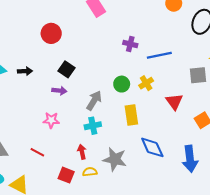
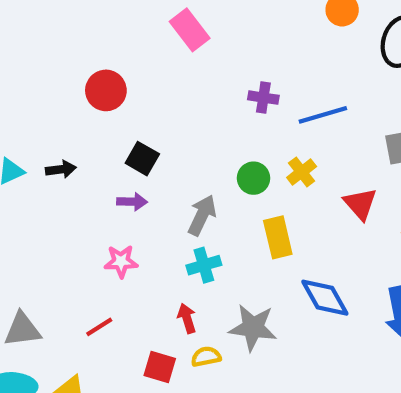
red line: (37, 152) -> (99, 327), turned -56

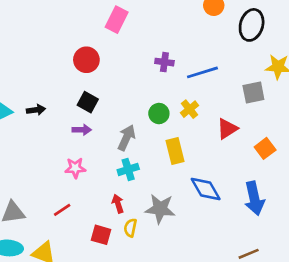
pink rectangle: (190, 30) -> (117, 20), turned 65
red circle: (106, 90) -> (86, 60), moved
red triangle: (360, 204) -> (227, 129), turned 40
yellow semicircle: (206, 357) -> (130, 228), turned -66

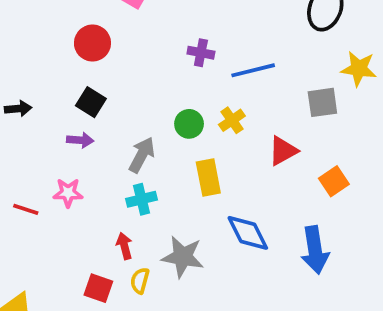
red line: (62, 210) -> (26, 209), moved, turned 48

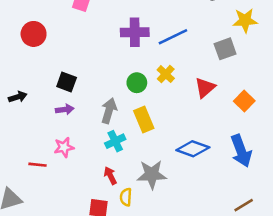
red circle: (92, 43) -> (34, 34), moved
purple cross: (201, 53) -> (135, 32), size x1.5
yellow rectangle: (208, 177) -> (144, 120), moved
blue diamond: (248, 233) -> (193, 149), turned -32

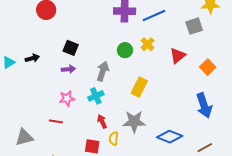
yellow rectangle: (144, 120) -> (139, 87), moved, turned 48
cyan cross: (115, 141) -> (96, 96), moved
blue diamond: (193, 149) -> (170, 137), moved
red line: (37, 165) -> (56, 121), moved

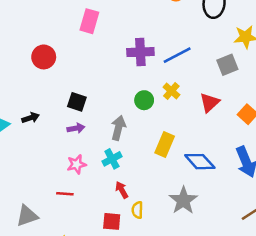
gray star: (134, 122) -> (183, 200), moved, turned -30
blue diamond: (170, 137) -> (200, 162), moved, turned 30

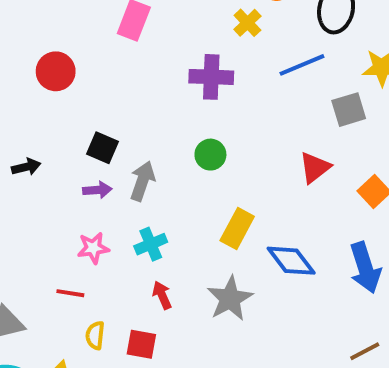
blue line: (177, 55) -> (302, 65), moved
yellow cross: (171, 91) -> (247, 23), moved
gray arrow: (118, 128) -> (143, 181), moved
gray star: (183, 200) -> (230, 299), moved
yellow semicircle: (137, 210) -> (95, 335), moved

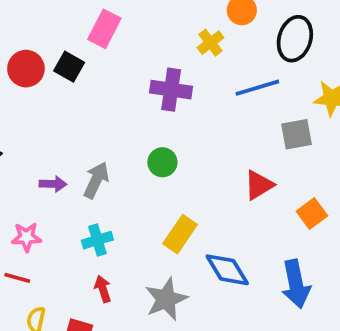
black square: (103, 148) -> (69, 67), moved
pink star: (93, 248) -> (26, 237), moved

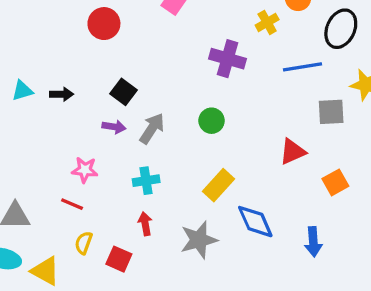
black square: (69, 67) -> (123, 92), moved
blue arrow: (296, 284) -> (313, 242), size x0.7

